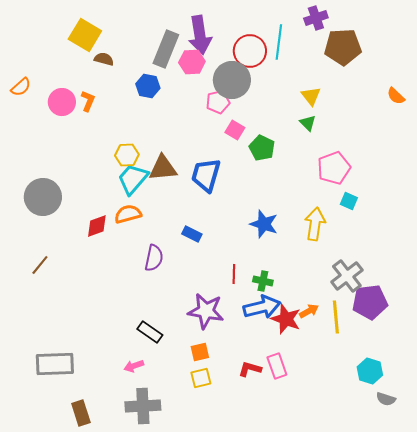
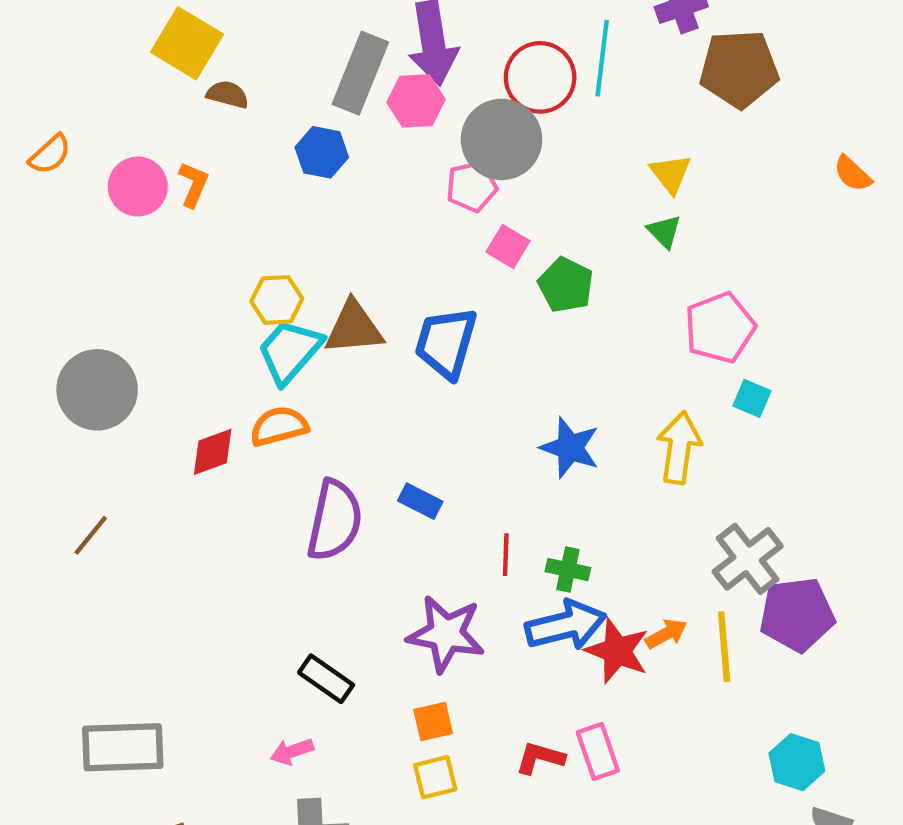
blue rectangle: (192, 234) -> (420, 501), moved
purple semicircle: (154, 258) -> (335, 520), size x1.4

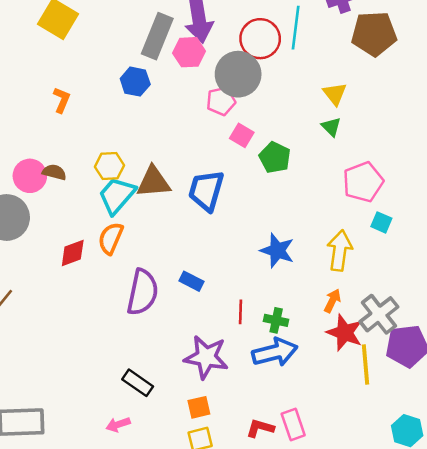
brown semicircle: (228, 94) -> (54, 172), moved
pink circle: (138, 187) -> (30, 176), moved
orange semicircle: (279, 426) -> (111, 238), turned -52
orange arrow: (666, 634) -> (332, 301), moved, turned -35
red star: (617, 651) -> (345, 333), moved

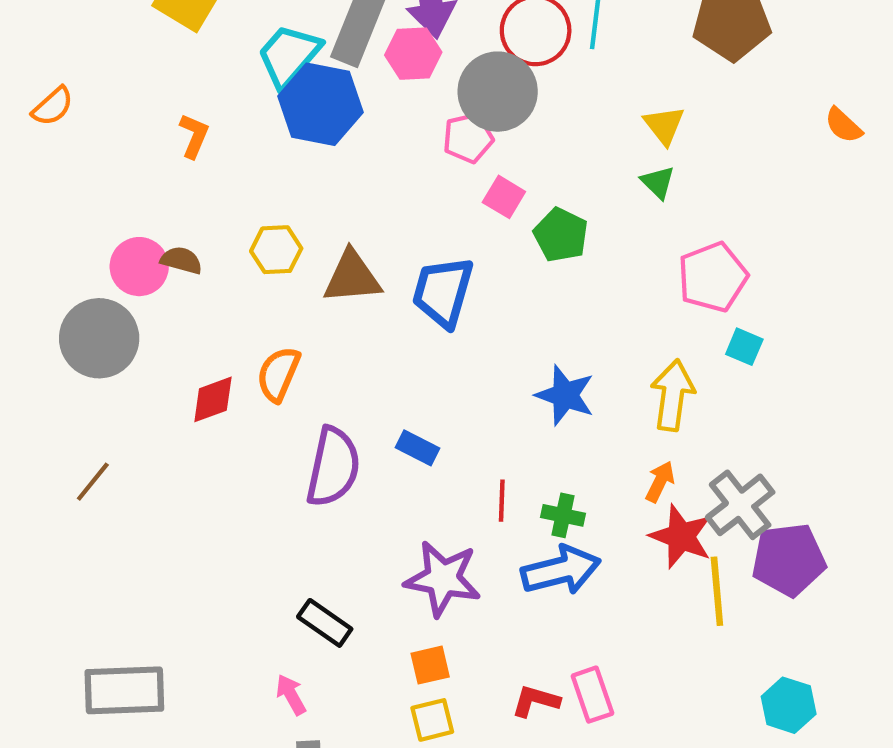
blue hexagon: (135, 82) -> (320, 104), size x1.6
cyan trapezoid: (117, 195) -> (289, 56), moved
pink arrow: (118, 425) -> (291, 695), turned 80

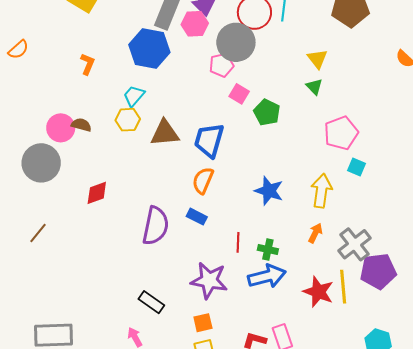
cyan trapezoid: (289, 56) -> (134, 96), moved, size x0.7
orange semicircle: (278, 374) -> (203, 180), moved
red star: (681, 536) -> (318, 292), moved

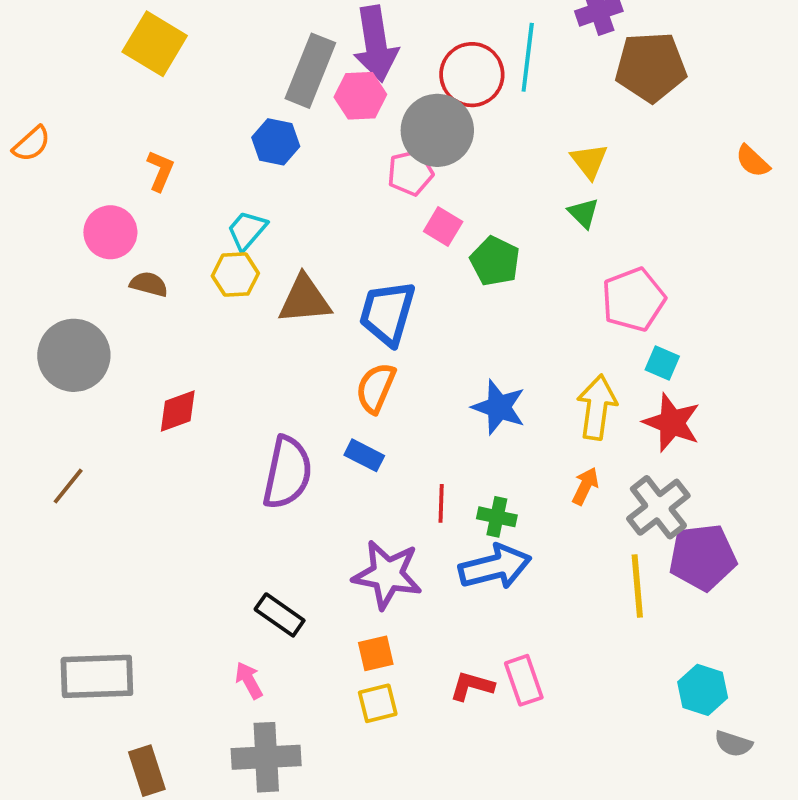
blue hexagon: (149, 49) -> (276, 142), size x0.6
pink circle: (61, 128) -> (110, 232), moved
red star: (318, 292) -> (672, 423), moved

